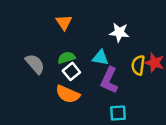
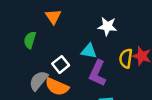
green semicircle: (66, 58) -> (30, 40), moved, turned -56
gray semicircle: (35, 64) -> (38, 81), moved, turned -100

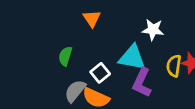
green semicircle: (30, 40) -> (65, 56), moved
cyan triangle: (89, 51) -> (132, 58), size x1.5

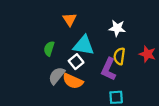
cyan triangle: (132, 58) -> (84, 45), moved
yellow semicircle: (174, 66) -> (119, 56), moved

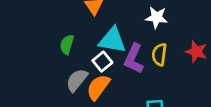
purple L-shape: (109, 69) -> (134, 59), moved
orange semicircle: (73, 81) -> (98, 87), turned 102

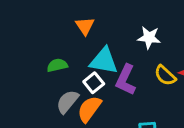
green semicircle: (67, 45) -> (57, 65), turned 60
yellow semicircle: (159, 54) -> (165, 75), moved, turned -55

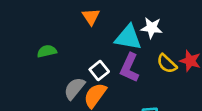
cyan triangle: (104, 61) -> (128, 37), moved
green semicircle: (57, 65) -> (47, 51), moved

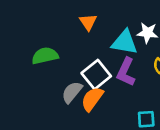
green semicircle: (47, 51) -> (45, 56), size x1.4
white square: (99, 70) -> (96, 75), size x1.5

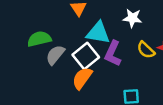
cyan triangle: (125, 42) -> (98, 33), moved
gray semicircle: (72, 92) -> (55, 55), moved

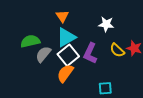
cyan triangle: (98, 33) -> (66, 37), moved, turned -40

